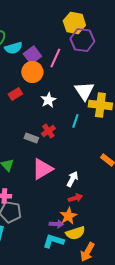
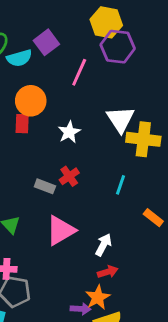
purple square: (32, 55) -> (46, 42), moved
orange circle: (32, 72) -> (31, 101), moved
red rectangle: (15, 94) -> (22, 124), turned -56
cyan line: (75, 121) -> (120, 185), moved

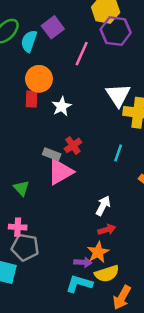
cyan semicircle: (19, 58) -> (29, 41), turned 125
white star: (69, 132) -> (62, 106), moved
pink triangle: (61, 230) -> (60, 172), moved

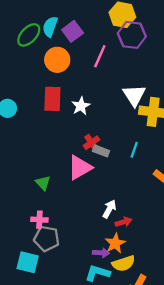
cyan semicircle: (29, 41) -> (50, 27), moved
orange circle: (39, 79) -> (57, 60), moved
red rectangle: (31, 99) -> (52, 99), size x1.5
gray rectangle: (52, 154) -> (101, 151), moved
white arrow: (103, 206) -> (109, 209), moved

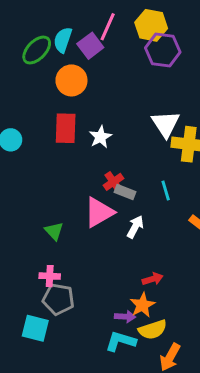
pink line: (100, 56) -> (108, 27), moved
cyan line: (134, 150) -> (166, 191), turned -35
white arrow: (109, 209) -> (135, 227), moved

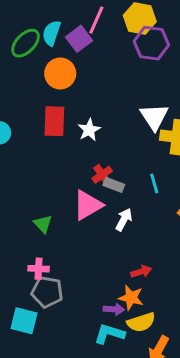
orange star: (142, 305) -> (131, 298), turned -30

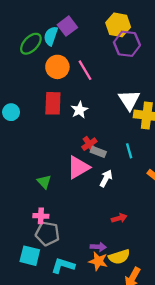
pink line: (96, 20) -> (85, 70), moved, turned -55
purple square: (79, 39) -> (67, 26), moved
orange star: (131, 298) -> (98, 261), moved
cyan L-shape: (109, 334) -> (63, 266), moved

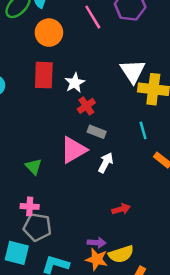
pink line: (85, 70) -> (93, 17), moved
red cross: (89, 144) -> (86, 106), moved
cyan line: (129, 151) -> (143, 130), moved

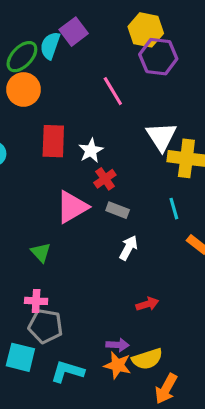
pink line: (93, 17) -> (113, 91), moved
orange circle: (49, 33) -> (24, 89), moved
pink triangle: (73, 150) -> (72, 207), moved

